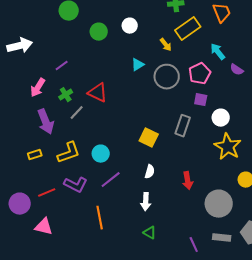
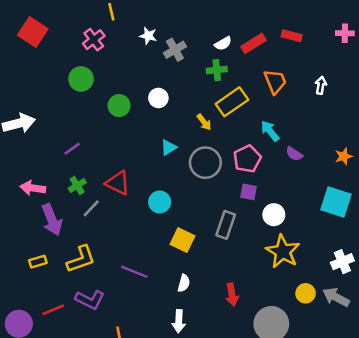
pink arrow: (38, 88) -> (33, 188), moved, turned 66
cyan circle: (101, 154) -> (160, 202), moved
purple line: (111, 180) -> (134, 272), moved, turned 60

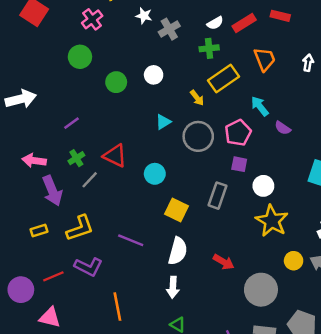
white semicircle: (184, 283) -> (178, 251), size x1.6
red arrow: (232, 295) -> (224, 262), turned -50

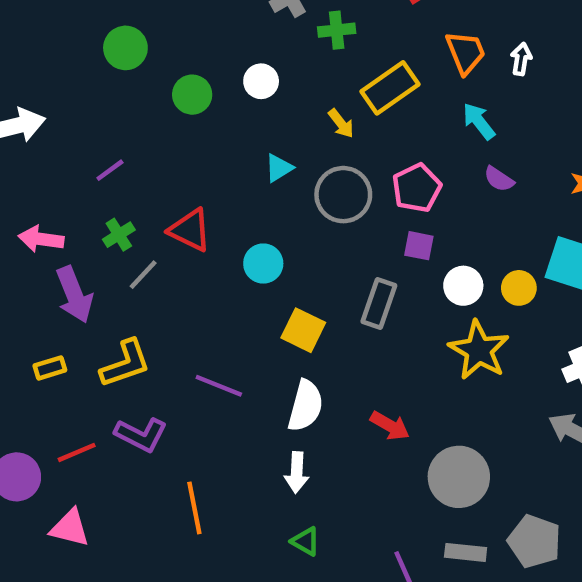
green cross: (209, 48) -> (337, 30), moved
white arrow: (308, 63) -> (521, 59), moved
cyan arrow: (260, 106) -> (479, 121), moved
yellow circle: (294, 261) -> (519, 288), moved

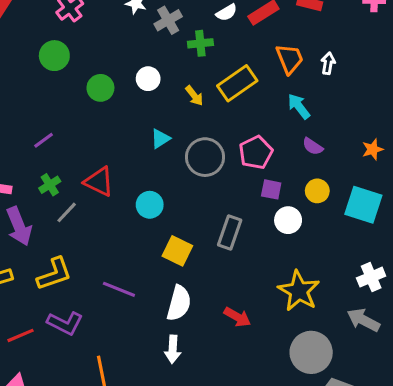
yellow arrow: (341, 123) -> (194, 96), moved
purple square: (419, 246) -> (271, 189), moved
yellow circle: (519, 288) -> (317, 191), moved
yellow star: (479, 350) -> (299, 291), moved
gray circle: (459, 477) -> (311, 352), moved

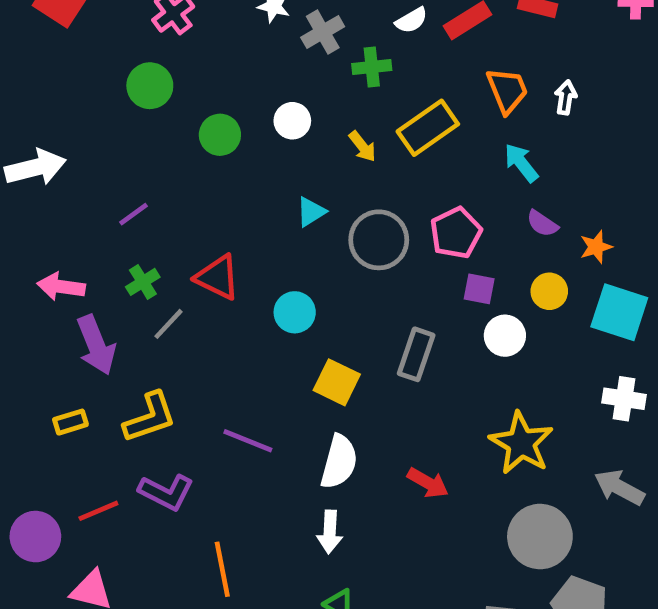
orange star: (373, 149) -> (596, 247), moved
white cross: (371, 277) -> (624, 399), moved, turned 32

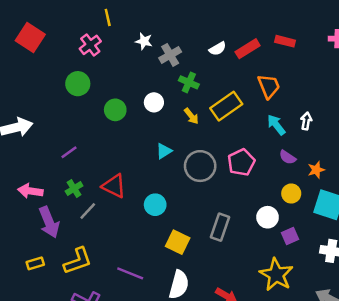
green cross: (372, 67) -> (189, 82), moved, turned 30
white arrow: (566, 97) -> (306, 121), moved
purple square: (479, 289) -> (290, 236), moved, turned -35

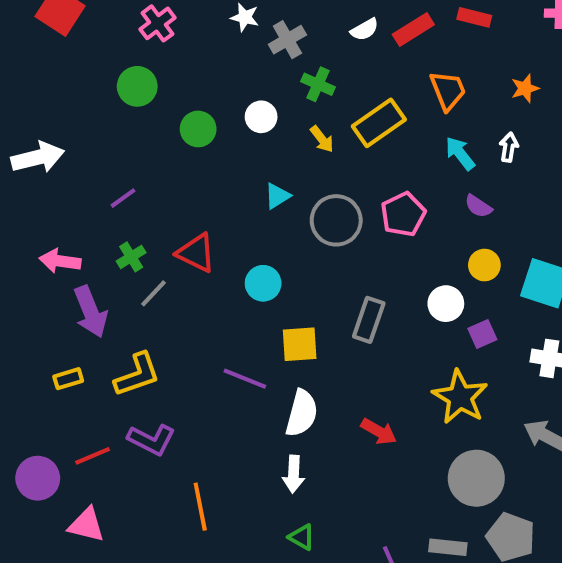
orange star: (316, 170) -> (525, 88), moved
yellow square: (178, 242) -> (300, 344), turned -30
purple line: (130, 273) -> (245, 379), moved

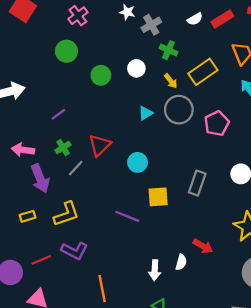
gray circle: (336, 220) -> (179, 110), moved
red triangle: (196, 253) -> (100, 145), turned 50
white semicircle: (302, 413) -> (181, 262), moved, size x0.6

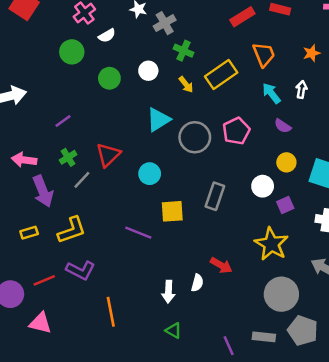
white semicircle: (195, 19) -> (107, 36), moved
gray circle: (179, 110) -> (195, 137), moved
cyan triangle: (146, 113) -> (158, 120), size x1.5

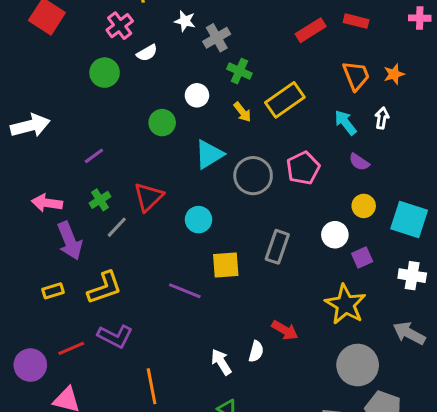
orange trapezoid: (264, 54) -> (356, 76), moved
green circle: (109, 78) -> (162, 123), moved
white arrow: (168, 292) -> (221, 362), turned 145

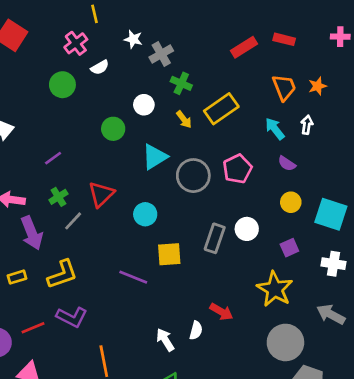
white circle: (335, 235) -> (247, 229), moved

